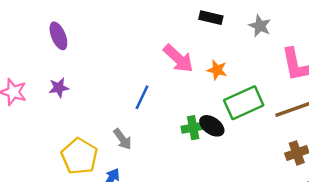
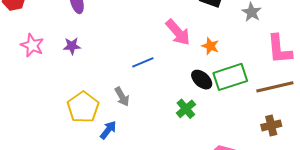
blue line: (142, 97) -> (143, 62), turned 35
black ellipse: (212, 126) -> (202, 80), moved
green cross: (193, 128) -> (186, 109), moved, turned -36

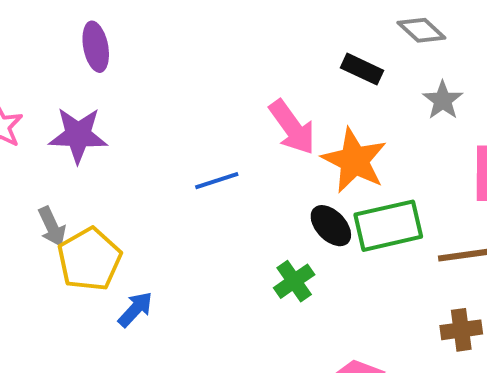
purple star: (72, 46) -> (78, 135), size x1.6
orange star: (210, 46) -> (354, 160), size x1.8
gray arrow: (122, 97) -> (52, 227), moved

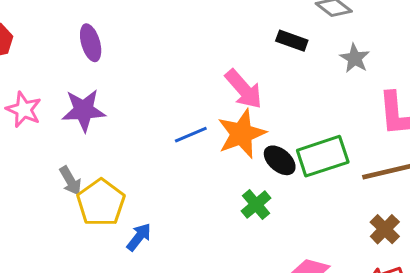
orange star: (354, 160) -> (242, 134), moved, turned 30
brown cross: (461, 330) -> (385, 229), turned -32

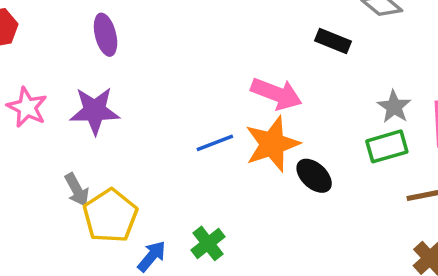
gray star: (355, 58) -> (394, 107), moved
pink arrow: (244, 89) -> (276, 94), turned -30
green rectangle: (323, 156) -> (387, 146), moved, size x0.7
green cross: (256, 205) -> (208, 243), moved

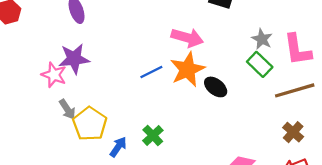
pink star: (27, 107) -> (54, 75), moved
green rectangle: (387, 146) -> (260, 64), turned 65

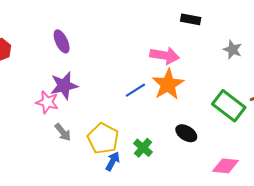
green rectangle: (260, 64) -> (229, 106), moved, size x1.4
black ellipse: (216, 87) -> (186, 133), moved
yellow pentagon: (90, 124) -> (103, 138), moved

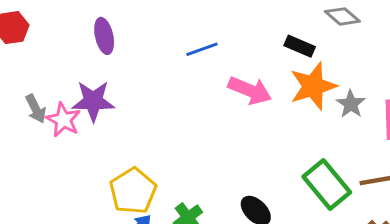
orange star: (168, 84) -> (313, 86), moved
blue line: (135, 90) -> (202, 49), moved
gray arrow: (63, 132) -> (36, 109), moved

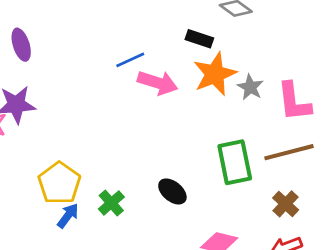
blue line: (202, 49) -> (130, 60), moved
green rectangle: (327, 185) -> (235, 162), turned 33

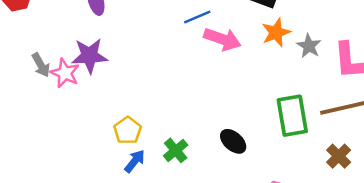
orange star: (215, 74) -> (276, 33), size x0.7
yellow pentagon: (59, 183) -> (128, 130), size x0.7

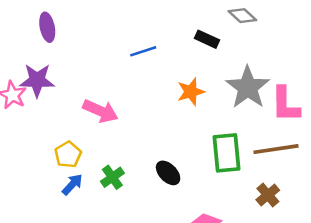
orange star: (276, 33) -> (191, 92), moved
pink arrow: (222, 39) -> (100, 111), moved
gray star: (309, 46) -> (248, 87), size x1.8

